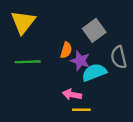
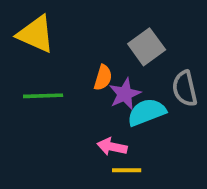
yellow triangle: (23, 22) -> (36, 34), turned -44
purple star: (80, 61) -> (125, 94), turned 30

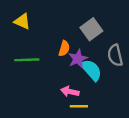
yellow triangle: (36, 34) -> (22, 21), size x0.7
cyan semicircle: (147, 112) -> (91, 70), turned 70

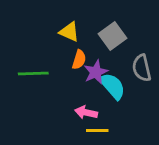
yellow triangle: (22, 21) -> (69, 32), moved

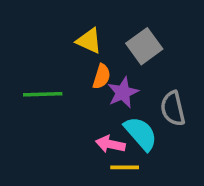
gray semicircle: (142, 68) -> (173, 109), moved
cyan semicircle: (112, 86) -> (141, 133), moved

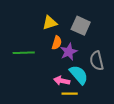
yellow triangle: (89, 41) -> (50, 23), turned -42
gray square: (144, 46) -> (81, 26), turned -30

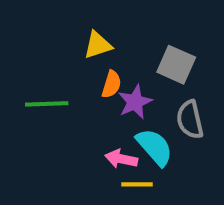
gray square: (81, 26) -> (176, 65), moved

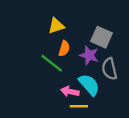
purple star: (135, 102) -> (89, 55), moved, turned -30
green line: (47, 104) -> (52, 63), moved, turned 40

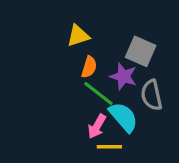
green line: (52, 63) -> (98, 94), moved
pink arrow: (70, 92) -> (97, 126), turned -72

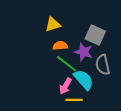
orange semicircle: (89, 67) -> (60, 46), turned -112

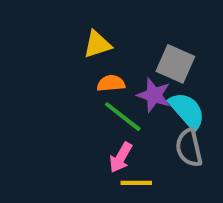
gray semicircle: (103, 65) -> (189, 148), moved
cyan semicircle: (84, 80) -> (187, 111), moved

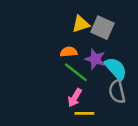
yellow triangle: (97, 44) -> (81, 24), moved
gray square: (175, 64) -> (102, 28), moved

